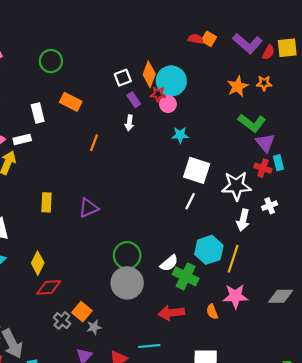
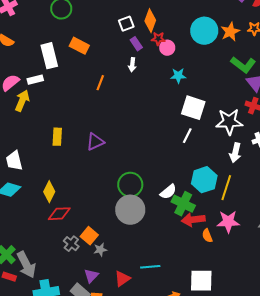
cyan circle: (171, 81) -> (204, 31), moved
white rectangle: (38, 113) -> (49, 56), size x1.4
red arrow: (171, 313) -> (193, 220), moved

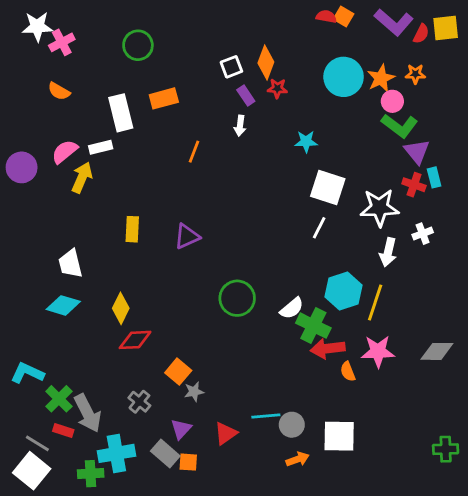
orange rectangle: (79, 46) -> (164, 98), turned -42
pink circle: (167, 48) -> (392, 101), moved
gray circle: (130, 210) -> (292, 425), moved, size x0.6
gray cross: (71, 244) -> (139, 402), moved

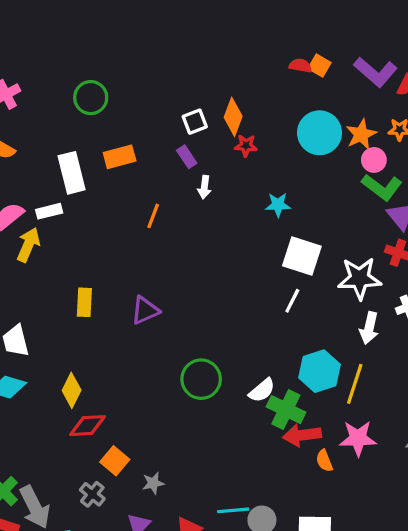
purple rectangle: (246, 96) -> (187, 157), moved
orange square: (178, 372) -> (115, 461), moved

